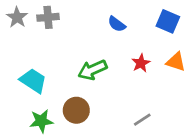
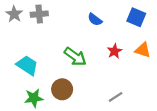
green arrow: (92, 70) -> (75, 57), turned -120

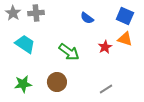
orange triangle: (143, 50) -> (125, 39), moved
cyan trapezoid: (27, 65) -> (25, 44), moved
green star: (34, 98) -> (23, 84), moved

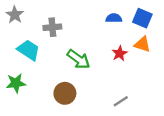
gray cross: (36, 13) -> (52, 27), moved
blue semicircle: (87, 18) -> (114, 18), moved, turned 144
green star: (23, 84) -> (16, 83), moved

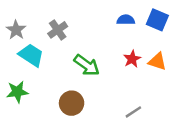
gray star: (15, 15) -> (16, 30), moved
gray cross: (52, 27) -> (58, 30), turned -30
orange triangle: (142, 44) -> (157, 61), moved

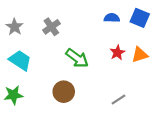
cyan trapezoid: (31, 55) -> (20, 60), moved
orange triangle: (157, 61) -> (140, 55), turned -36
green star: (17, 92) -> (13, 95), moved

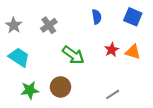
blue semicircle: (112, 18) -> (97, 17), moved, turned 80
orange triangle: (140, 55) -> (133, 52), turned 35
green star: (13, 95) -> (30, 90), moved

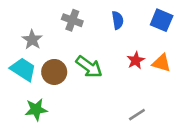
gray star: (14, 25) -> (32, 40), moved
gray cross: (49, 25) -> (72, 20), moved, turned -35
brown circle: (61, 87) -> (54, 72), moved

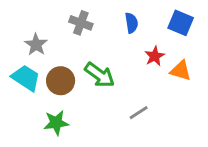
red star: (136, 60) -> (155, 56), moved
green star: (36, 109) -> (56, 123), moved
gray line: (137, 115) -> (139, 113), moved

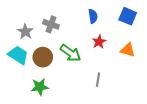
gray cross: (81, 23) -> (51, 24), moved
red star: (155, 56) -> (99, 42), moved
gray line: (139, 113) -> (98, 80), turned -48

